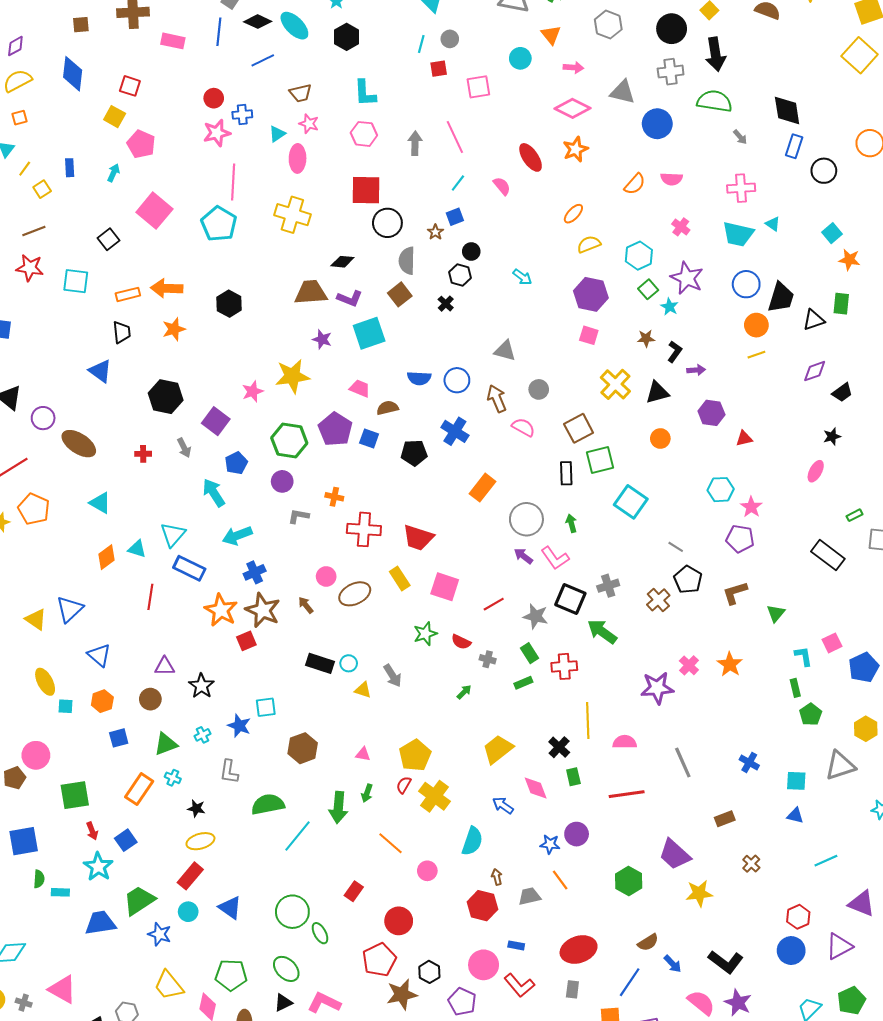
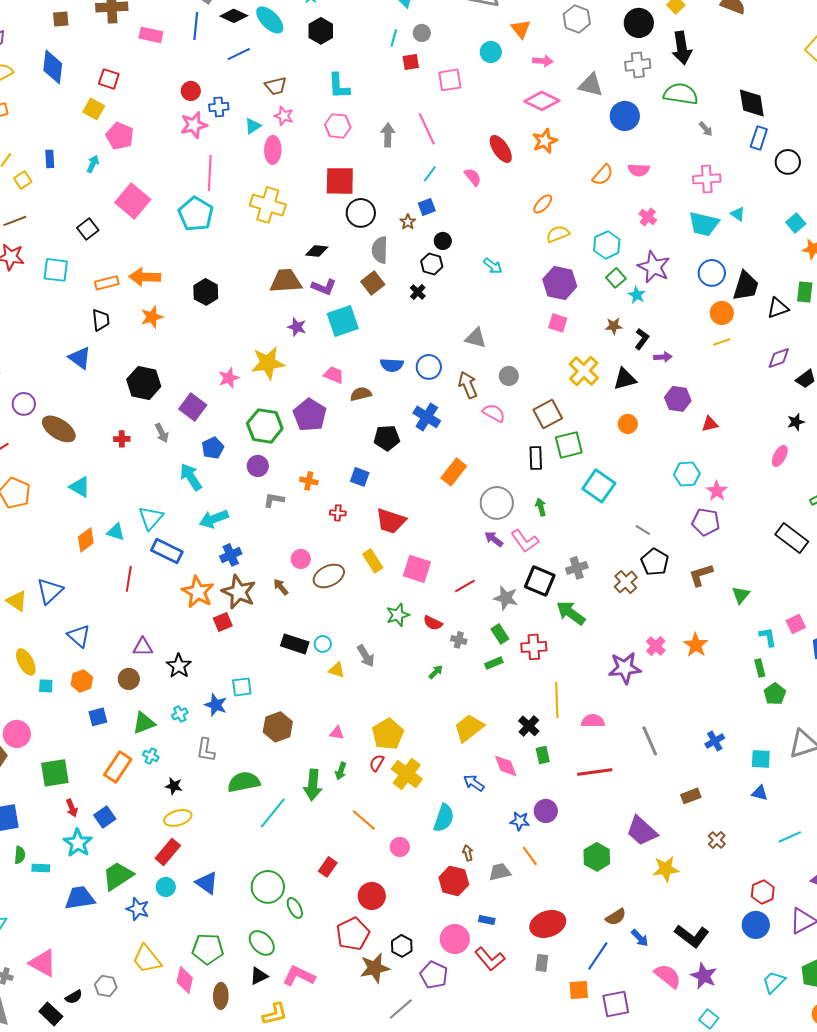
blue square: (369, 439) -> (360, 477), moved
red cross: (364, 529) -> (338, 513), size x0.5
blue cross: (749, 762) -> (715, 741), turned 30

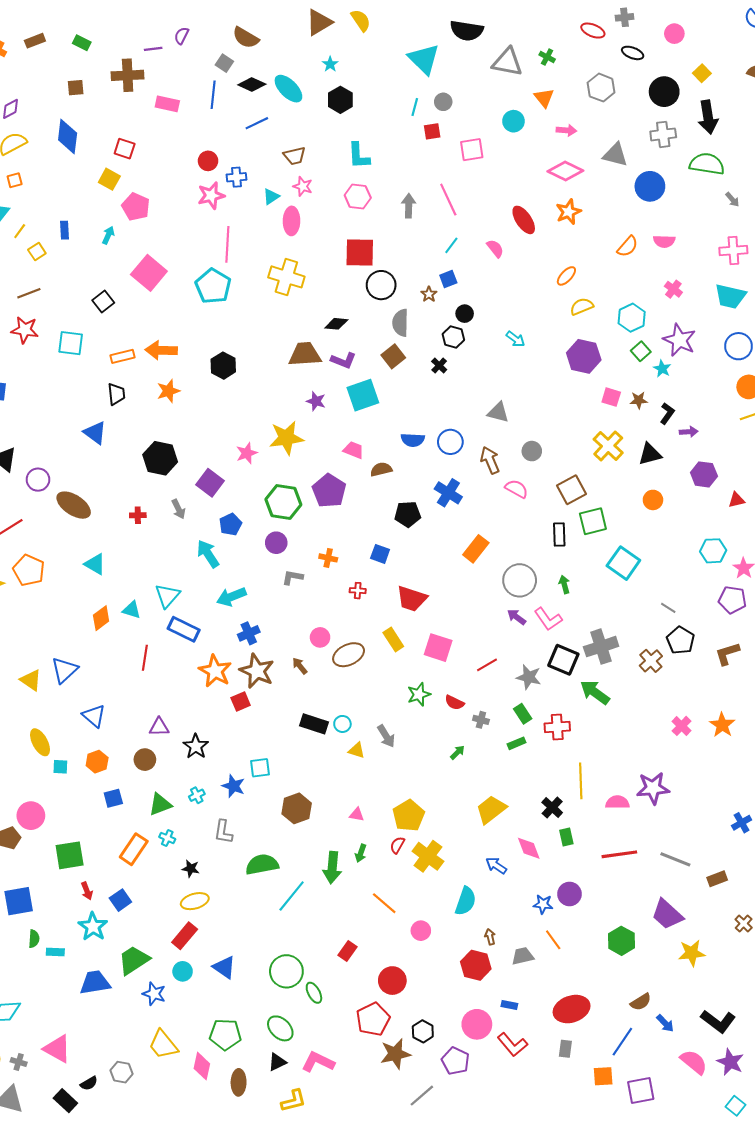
pink square: (558, 323) -> (611, 397), moved
gray cross: (577, 568) -> (601, 647), size x1.5
purple star: (625, 668) -> (653, 788), moved
gray line: (650, 741) -> (675, 859), moved, turned -44

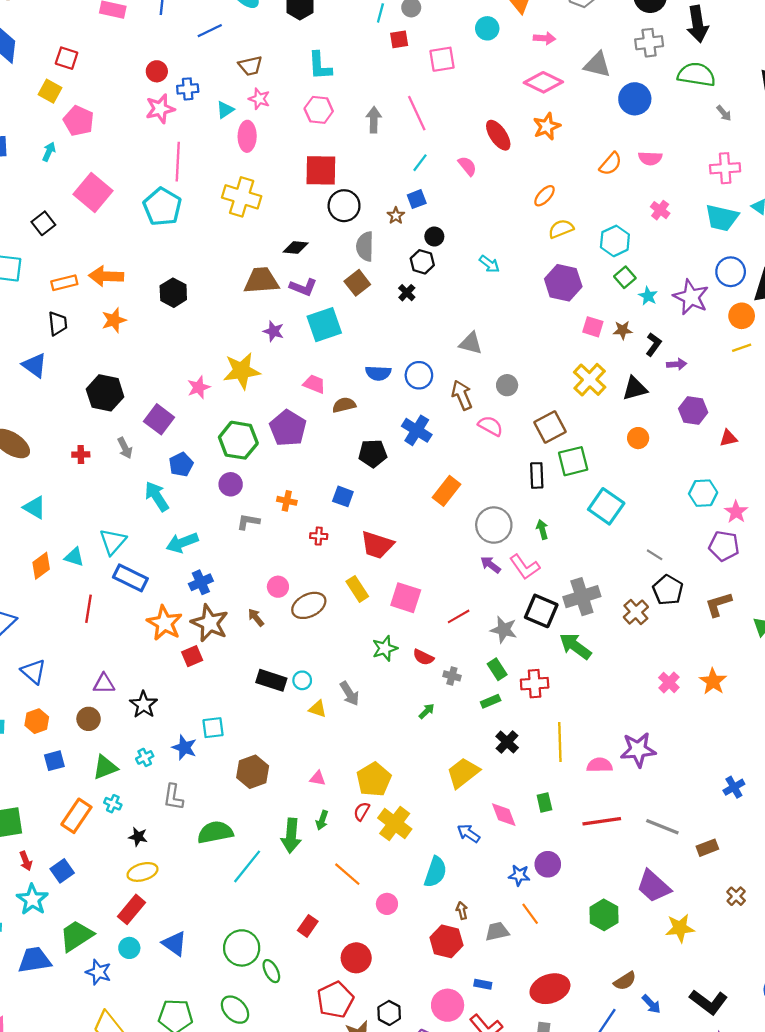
purple star: (679, 340) -> (691, 297), moved
black cross: (552, 807) -> (507, 742), moved

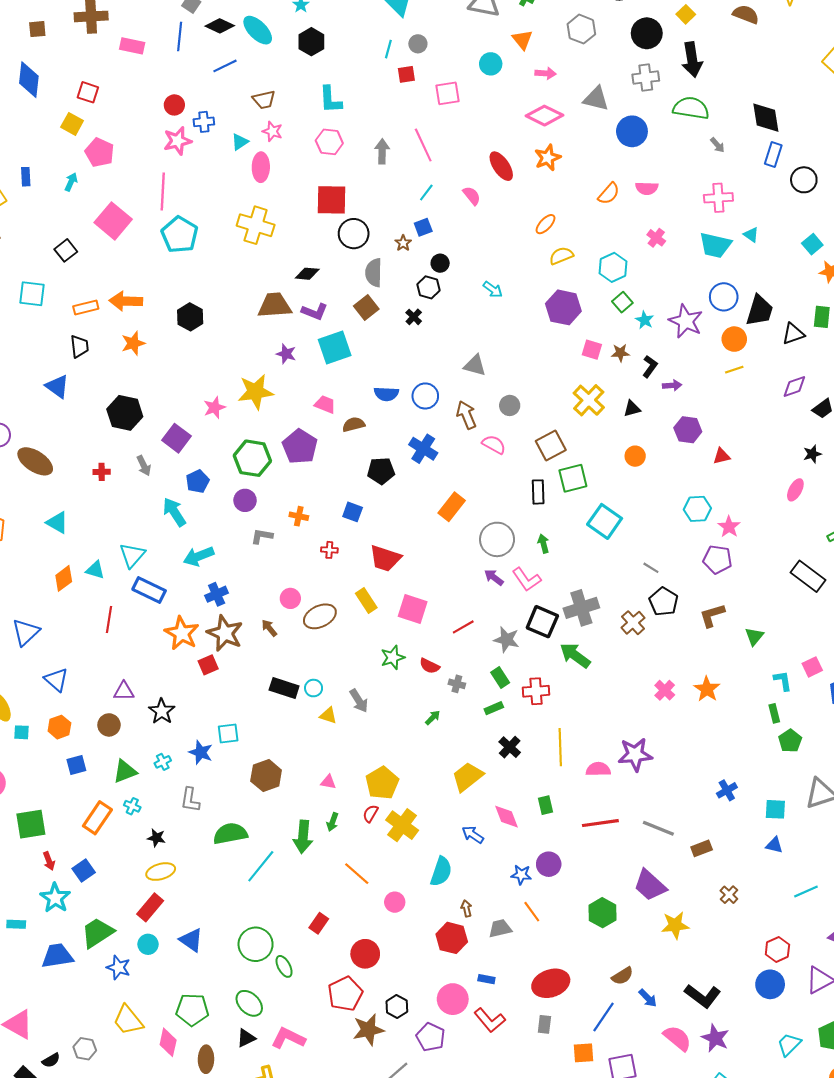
pink line: (178, 162) -> (163, 191), moved
black triangle: (635, 388) -> (632, 409), size x0.7

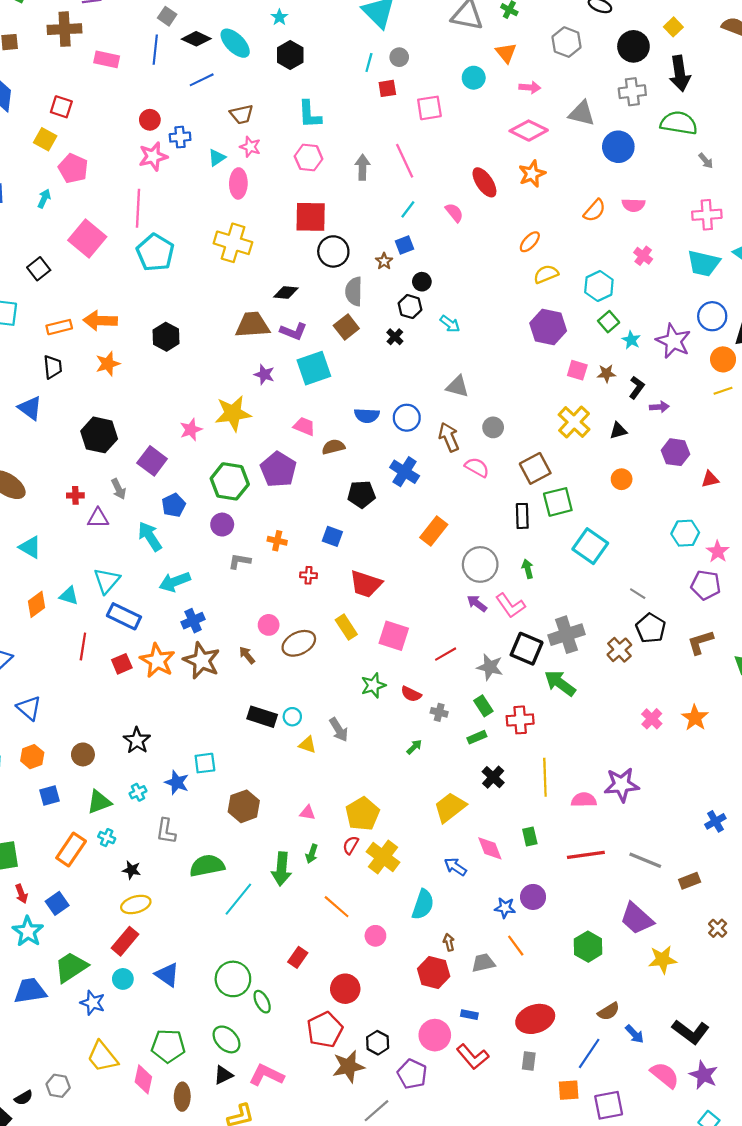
cyan arrow: (493, 289) -> (450, 324), moved
red square: (208, 665) -> (122, 664), moved
purple triangle: (124, 691) -> (98, 518), moved

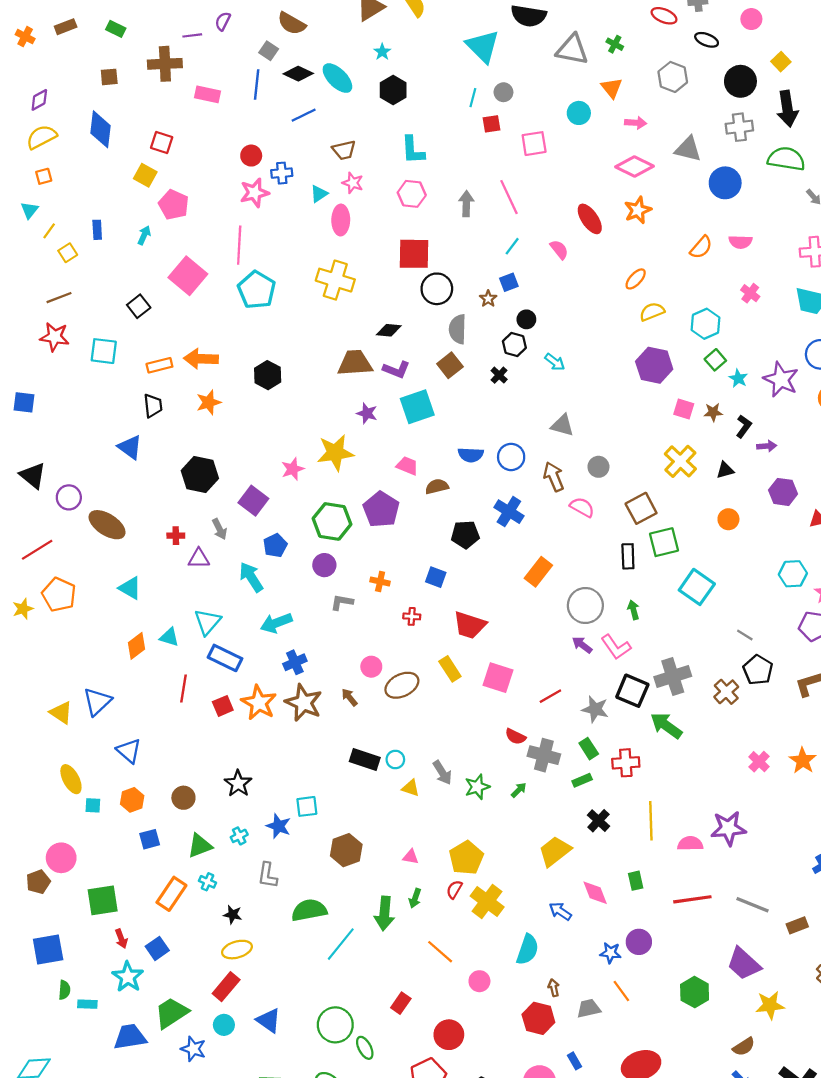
green star: (373, 685) -> (477, 787), moved
gray cross: (439, 712) -> (544, 755), size x1.8
brown semicircle: (609, 1011) -> (744, 1047), moved
blue rectangle: (469, 1015) -> (574, 1061), turned 49

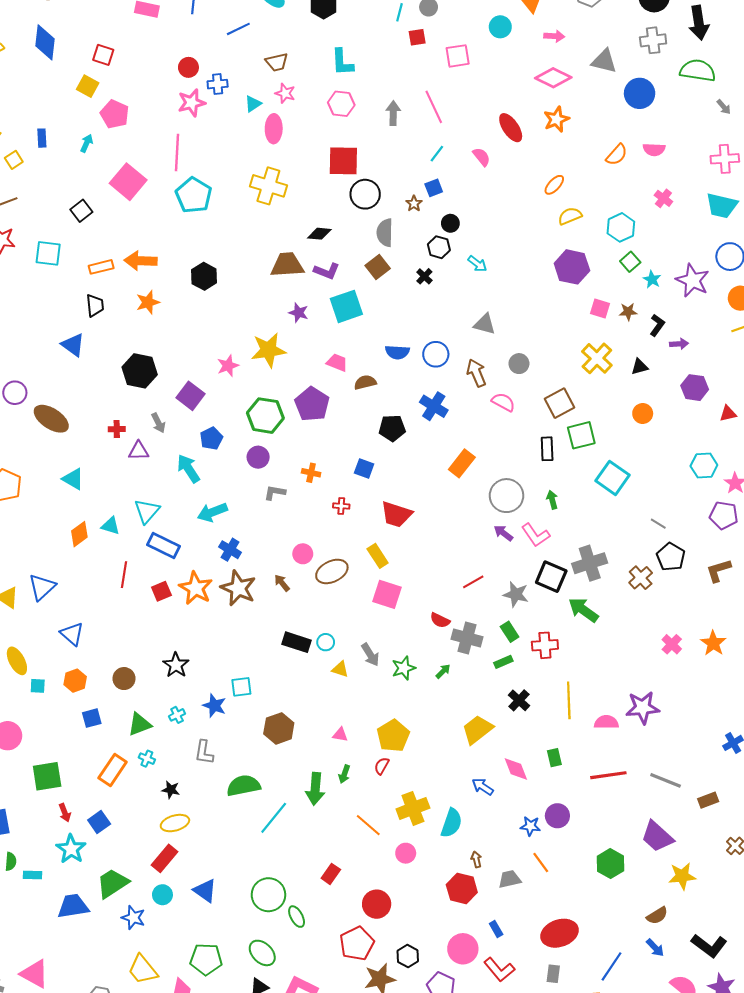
blue cross: (295, 662) -> (230, 550), turned -35
pink square: (498, 678) -> (387, 594), moved
yellow cross: (487, 901) -> (413, 808), moved, turned 32

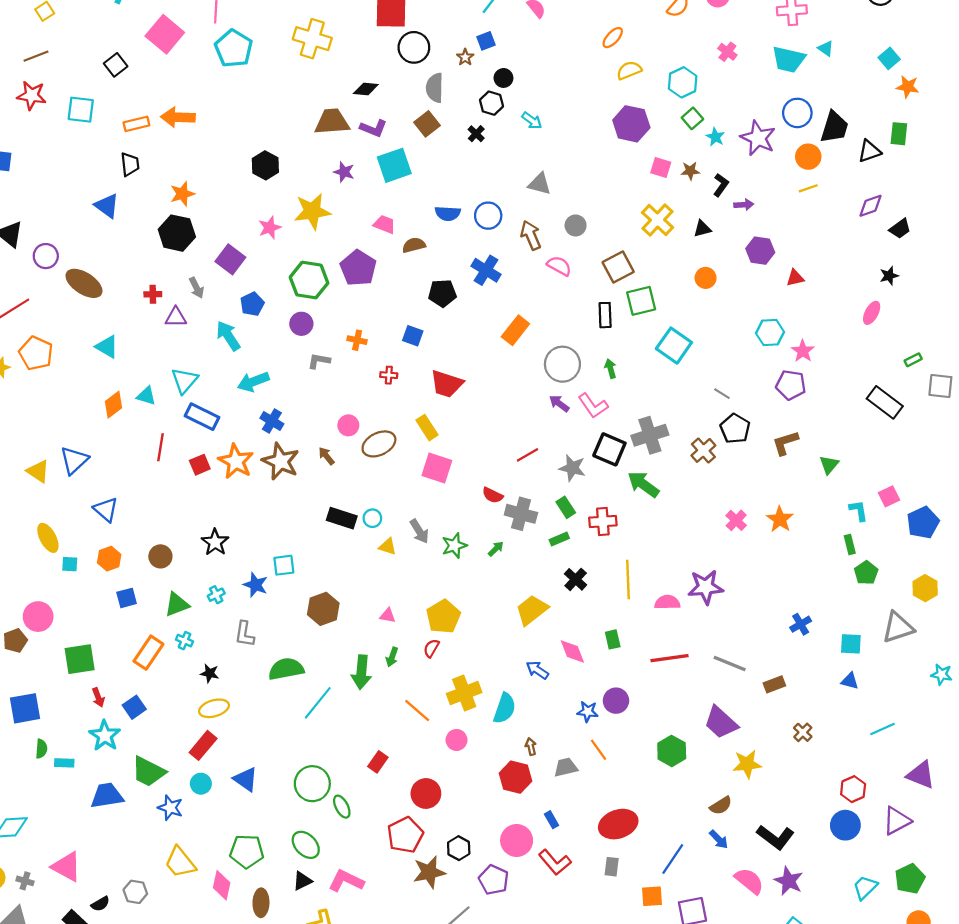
black hexagon: (204, 276) -> (265, 165), moved
orange star: (148, 302) -> (182, 194), moved
green trapezoid: (113, 883) -> (148, 772), turned -120

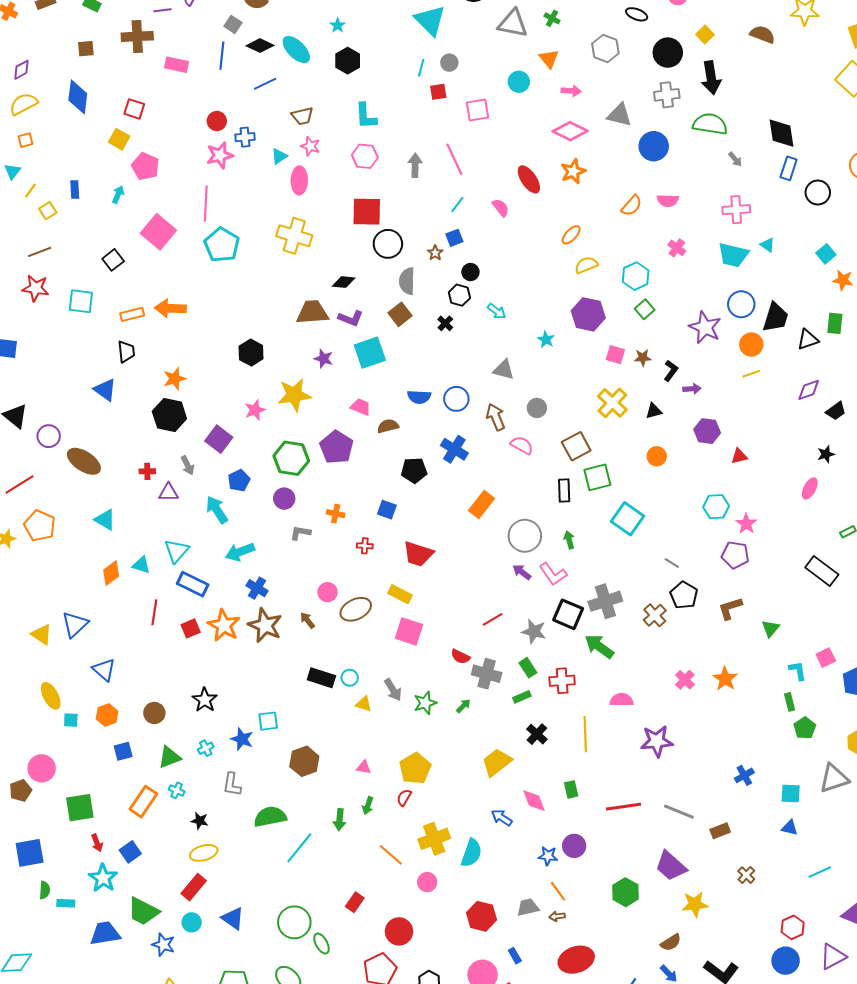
cyan star: (715, 137) -> (546, 339), moved
yellow rectangle: (427, 428) -> (400, 594), turned -30
pink semicircle: (667, 602) -> (621, 700), moved
green arrow: (361, 672) -> (340, 820), size x0.7
brown arrow: (531, 747) -> (557, 916), moved, turned -84

